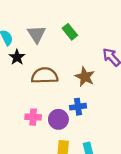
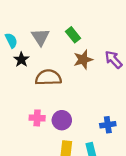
brown star: (85, 77) -> (83, 60), moved, turned 30
blue cross: (78, 107) -> (108, 125), moved

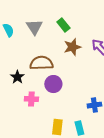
black star: (21, 60) -> (17, 77), moved
purple circle: (62, 120) -> (53, 84), moved

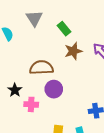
gray triangle: (34, 27) -> (34, 18), moved
black star: (17, 77) -> (15, 90), moved

